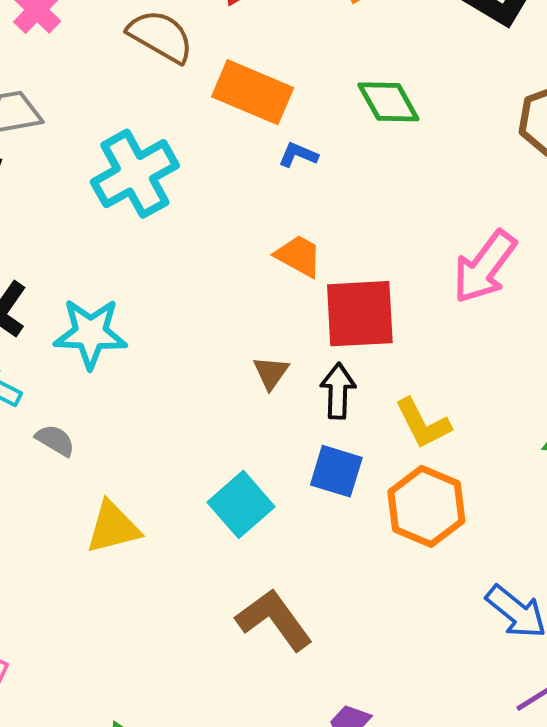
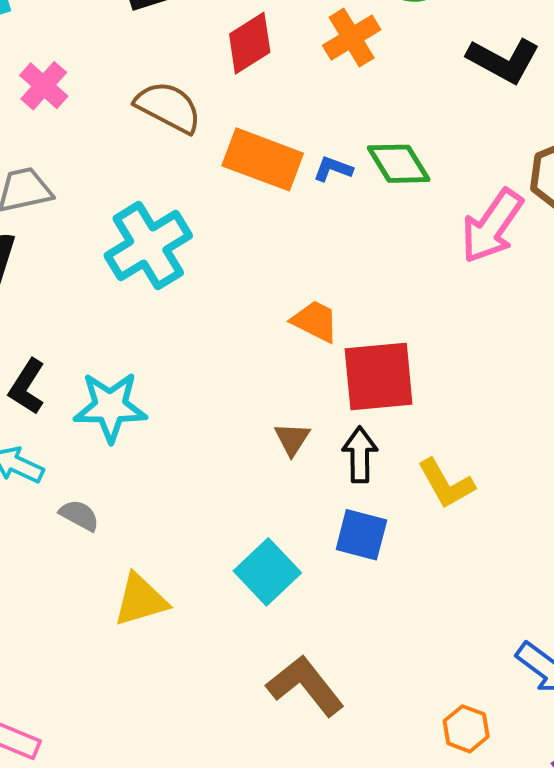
blue L-shape: (298, 155) -> (333, 169), moved
pink arrow: (484, 267) -> (492, 226), moved
orange hexagon: (426, 506) -> (466, 729), moved, size x0.6

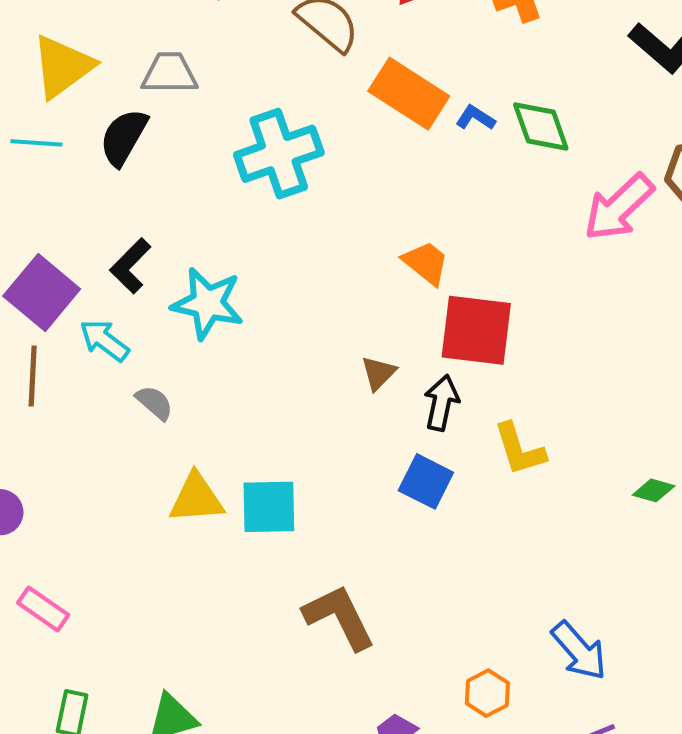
cyan square: (267, 572) -> (269, 507), moved, turned 30

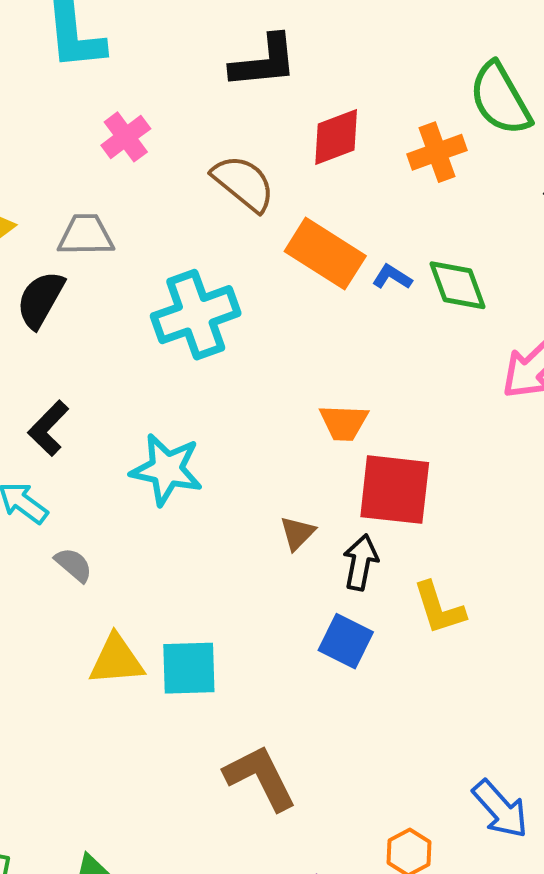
orange trapezoid: (426, 263) -> (344, 423), turned 144
cyan star: (208, 303) -> (167, 469), moved

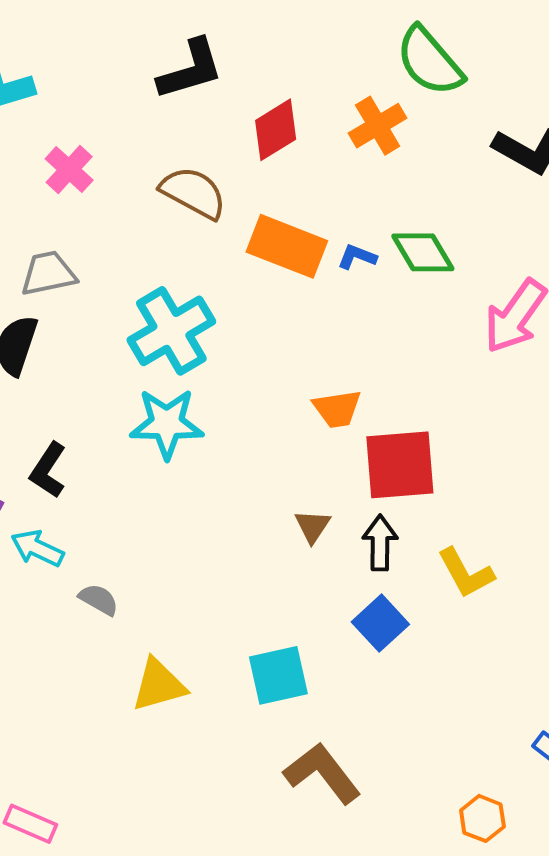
cyan star: (167, 469) -> (167, 424), moved
blue square: (346, 641) -> (380, 623), turned 32
cyan square: (189, 668) -> (278, 675), moved

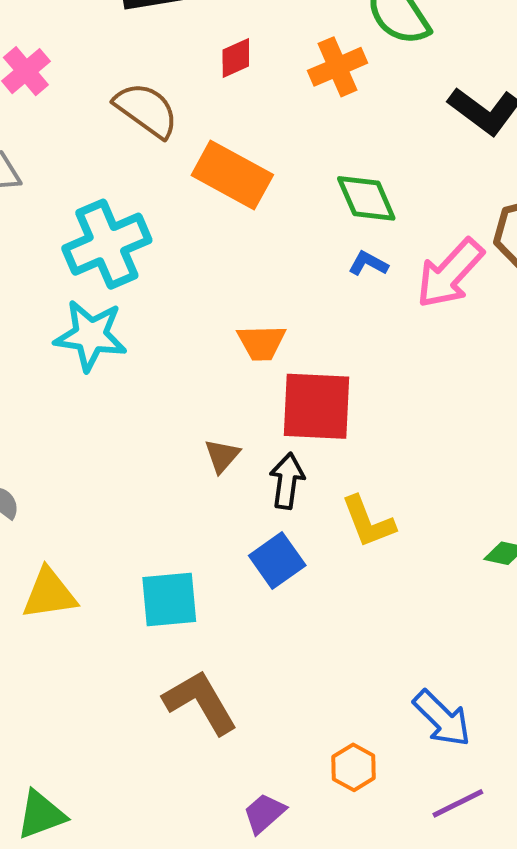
red diamond: (276, 130) -> (236, 58), size x0.7
blue L-shape: (357, 257) -> (368, 264), moved

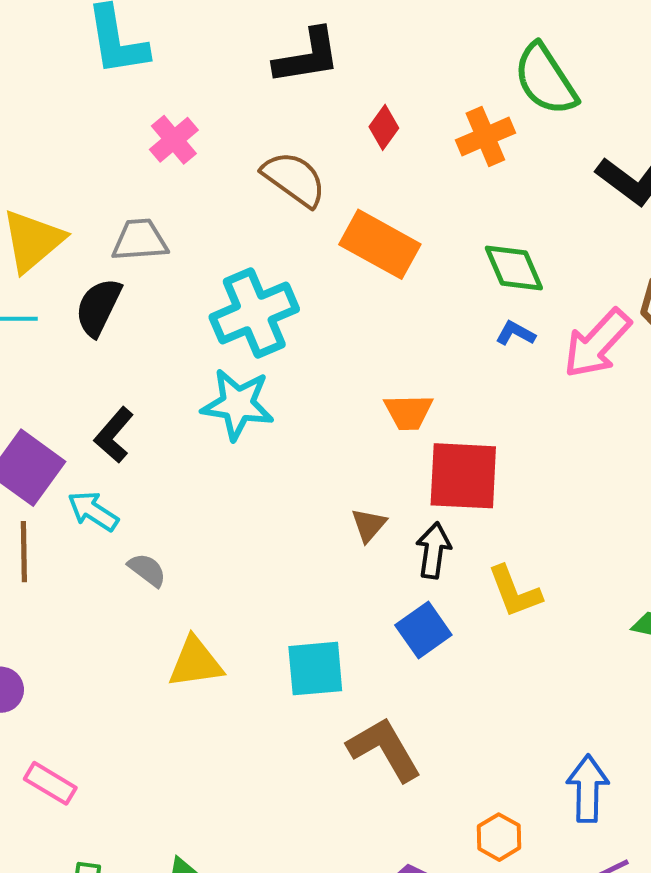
red diamond: (236, 58) -> (384, 127), turned -30
brown L-shape: (200, 702) -> (384, 749), moved
blue arrow: (442, 718) -> (588, 789), turned -134

